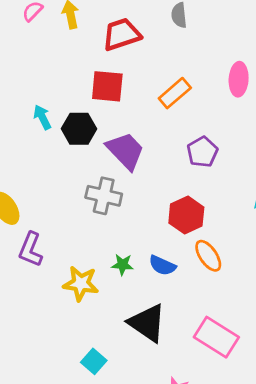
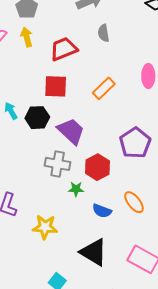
purple pentagon: (202, 152) -> (135, 143), moved, size x1.4
red hexagon: (186, 215) -> (97, 167), moved
green star: (122, 265) -> (76, 189), moved

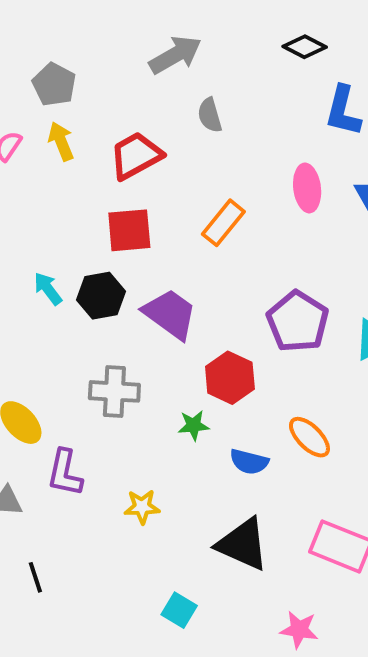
gray cross: (58, 164) -> (114, 391), moved
yellow star: (45, 227) -> (142, 507), size x0.7

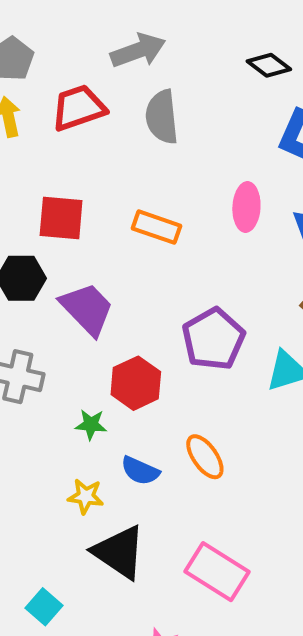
gray semicircle: (210, 115) -> (162, 117), size x1.5
red trapezoid: (136, 156) -> (79, 108), moved
orange rectangle: (223, 223) -> (157, 227), turned 60
yellow star: (142, 507) -> (86, 496), moved

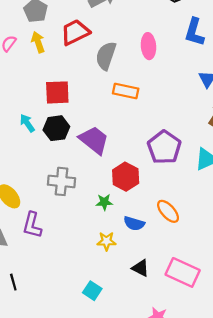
gray semicircle: (162, 117) -> (106, 56), moved, turned 32
pink ellipse: (246, 207) -> (148, 46), moved
red square: (61, 218) -> (57, 92), moved
black triangle: (119, 552) -> (141, 268), moved, size x0.6
cyan square: (44, 607) -> (92, 291), moved

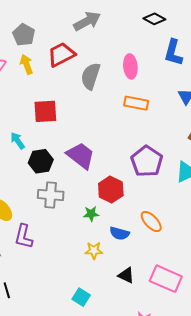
orange rectangle: (126, 91) -> (136, 103), moved
black hexagon: (56, 128) -> (41, 161), moved

